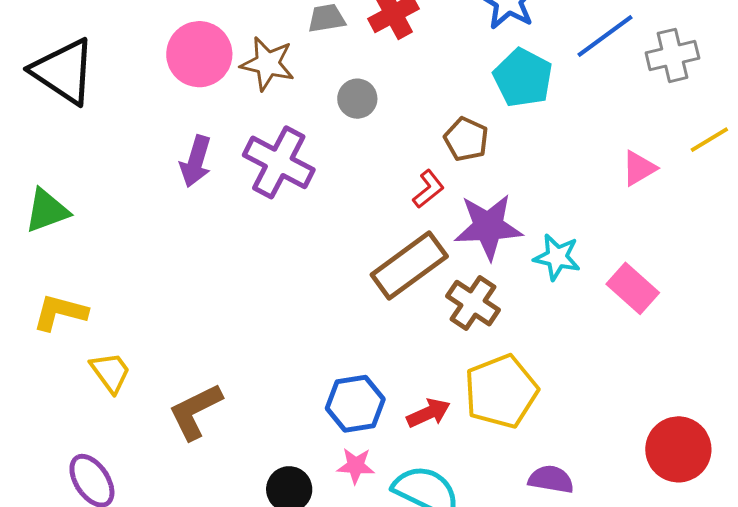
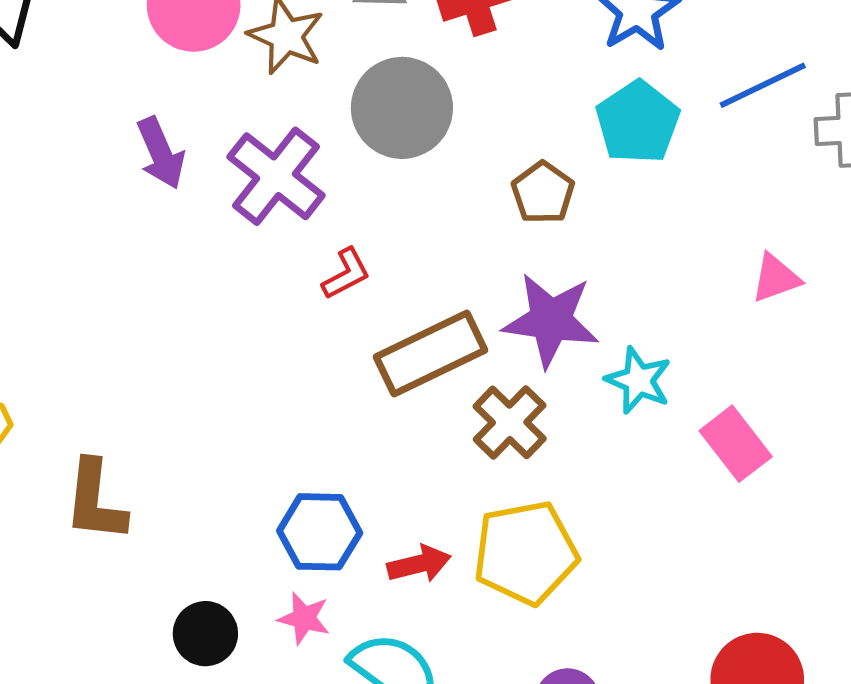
gray circle: (357, 99) -> (402, 108), size x1.8
purple arrow: (196, 161) -> (161, 153), turned -51
red L-shape: (428, 189) -> (346, 274), moved
brown L-shape: (195, 411) -> (95, 501), turned -68

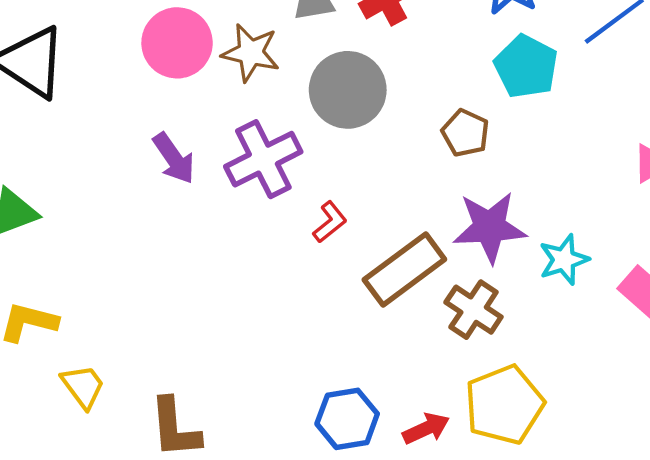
purple cross: (276, 176) -> (263, 159), turned 36
cyan star: (638, 380) -> (564, 260), turned -30

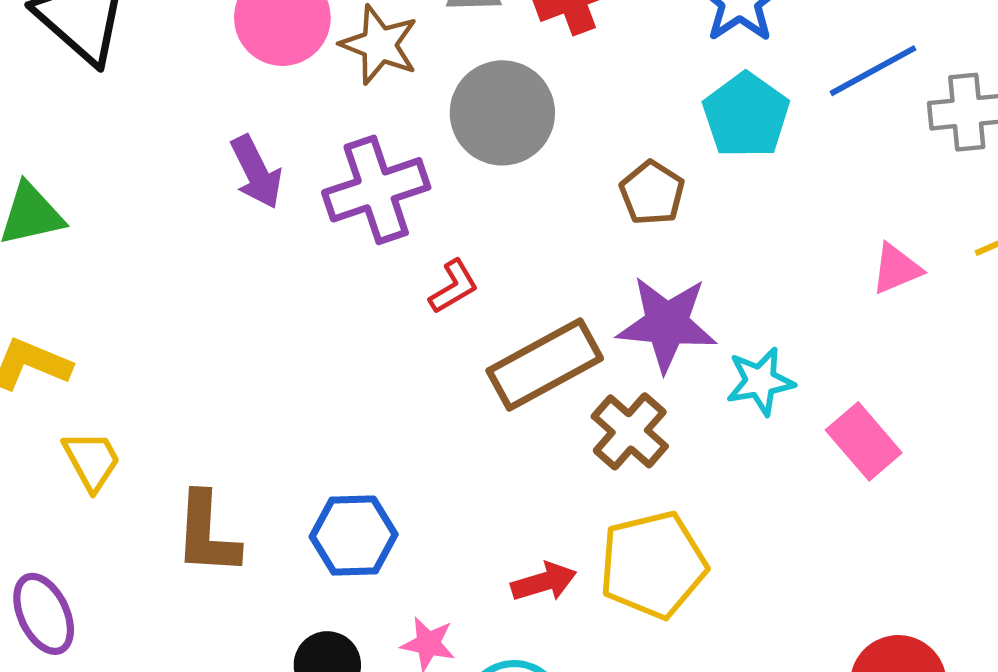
blue hexagon: (347, 419) -> (354, 536), moved

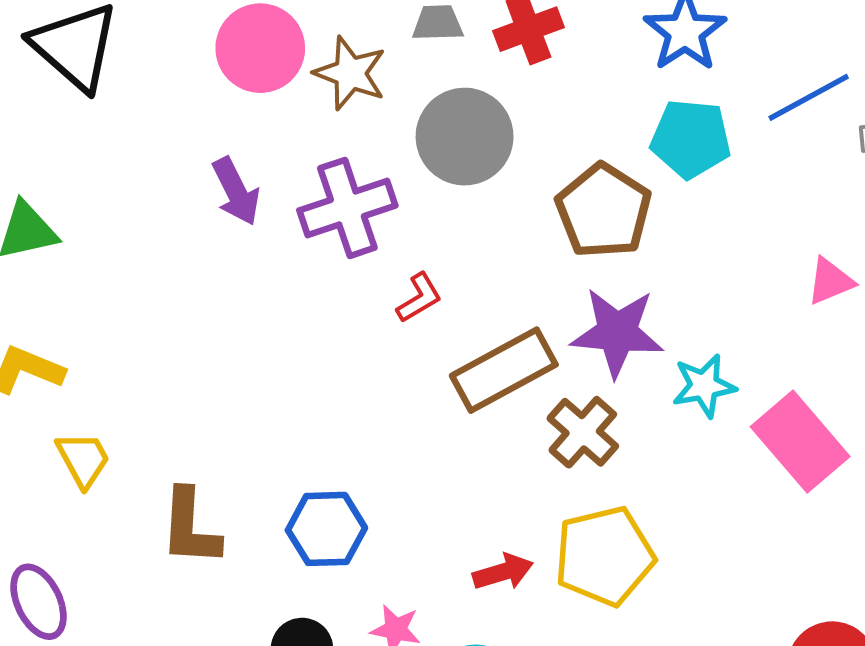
cyan pentagon: (746, 115) -> (691, 139), turned -30
brown pentagon: (652, 193) -> (604, 211), size x1.6
pink rectangle: (864, 441) -> (800, 442), size x1.4

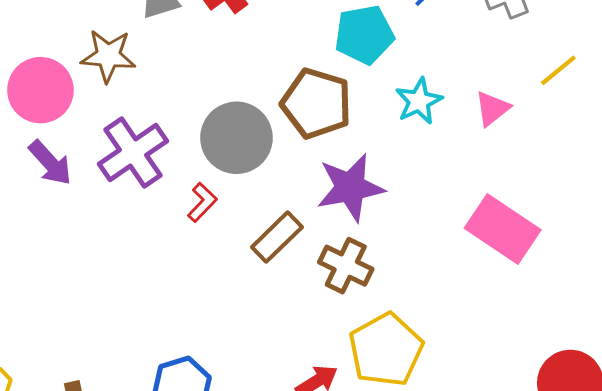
pink circle: (260, 48) -> (40, 90), moved
gray circle: (465, 137) -> (236, 138), moved
brown rectangle: (504, 370) -> (277, 237), size x0.7
cyan star: (704, 386) -> (419, 101), moved

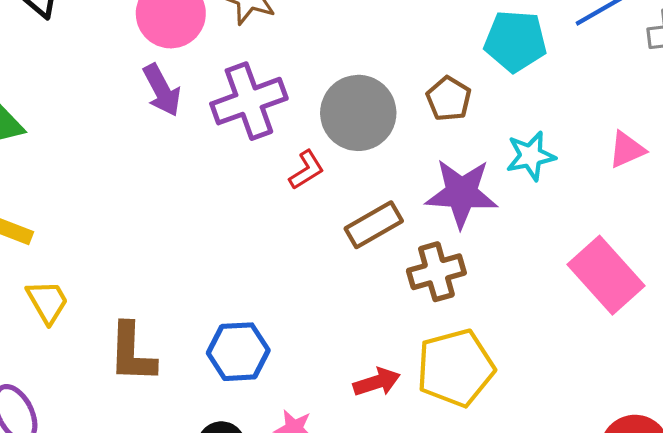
cyan star: (419, 101) -> (531, 156), moved
brown pentagon: (316, 103) -> (449, 99), size x0.6
brown cross: (346, 266) -> (436, 272), turned 34

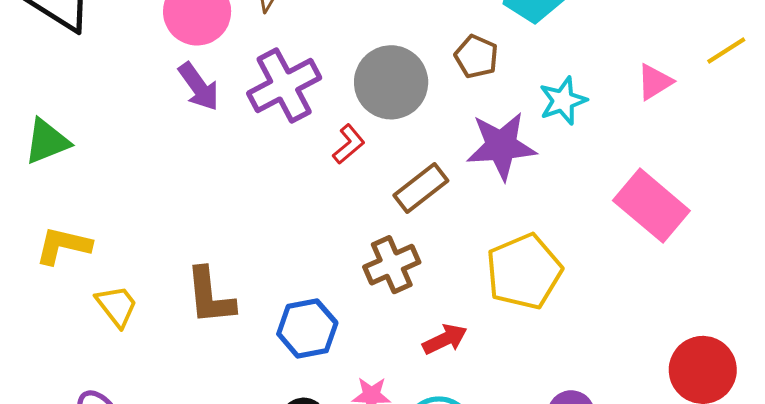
brown cross: (436, 272) -> (392, 265), moved
brown L-shape: (132, 353) -> (210, 296), moved
yellow pentagon: (455, 368) -> (524, 272), moved

